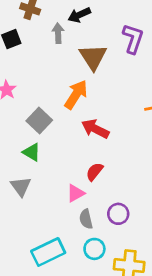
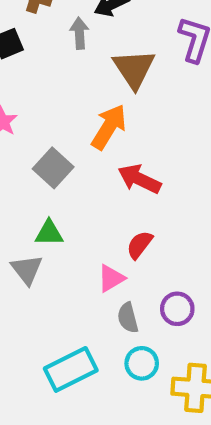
green triangle: (32, 152) -> (49, 233), moved, turned -30

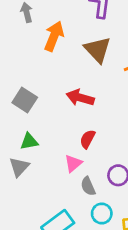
brown triangle: (134, 69) -> (98, 50), moved
orange arrow: (109, 127) -> (54, 36), moved
gray triangle: (27, 270) -> (19, 167), turned 30

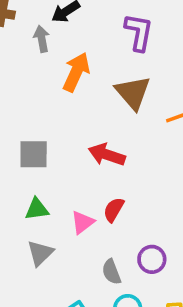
gray square: (25, 100) -> (34, 154), turned -35
pink triangle: (73, 163) -> (83, 222), moved
gray triangle: (19, 167) -> (40, 253), moved

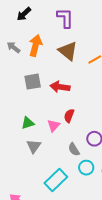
gray arrow: (42, 39) -> (13, 47), moved, turned -32
gray square: (34, 154) -> (33, 82), moved

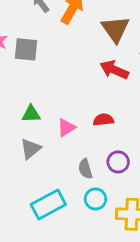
gray square: (33, 82) -> (26, 49), moved
red arrow: (60, 87) -> (114, 70), moved
red semicircle: (69, 116) -> (103, 120), moved, turned 48

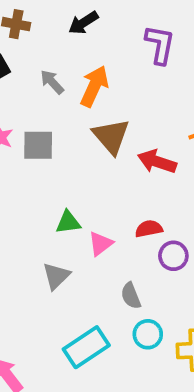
brown triangle: (115, 29) -> (111, 136), moved
green triangle: (31, 114) -> (68, 222), moved
purple circle: (118, 162) -> (173, 256), moved

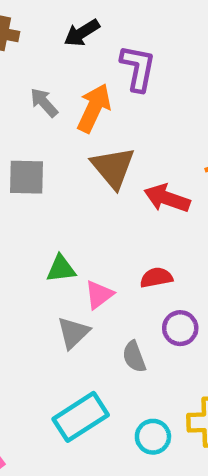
purple L-shape: (160, 45) -> (138, 68), moved
purple circle: (173, 256) -> (180, 328), moved
gray triangle: (56, 276) -> (73, 333), moved
cyan circle: (148, 334) -> (153, 437), moved

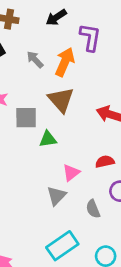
brown triangle: (113, 168) -> (61, 100), moved
gray square: (27, 177) -> (26, 118), moved
green triangle: (61, 269) -> (48, 139), moved

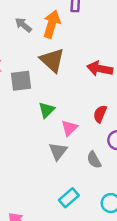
green triangle: (48, 139) -> (47, 110), moved, turned -30
red semicircle: (105, 162) -> (100, 114), turned -48
cyan rectangle: (62, 246) -> (69, 198), size x0.7

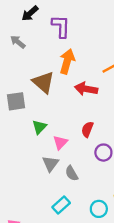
orange arrow: (52, 24) -> (67, 61), moved
gray arrow: (23, 25) -> (18, 42), moved
gray semicircle: (94, 160) -> (72, 173), moved

